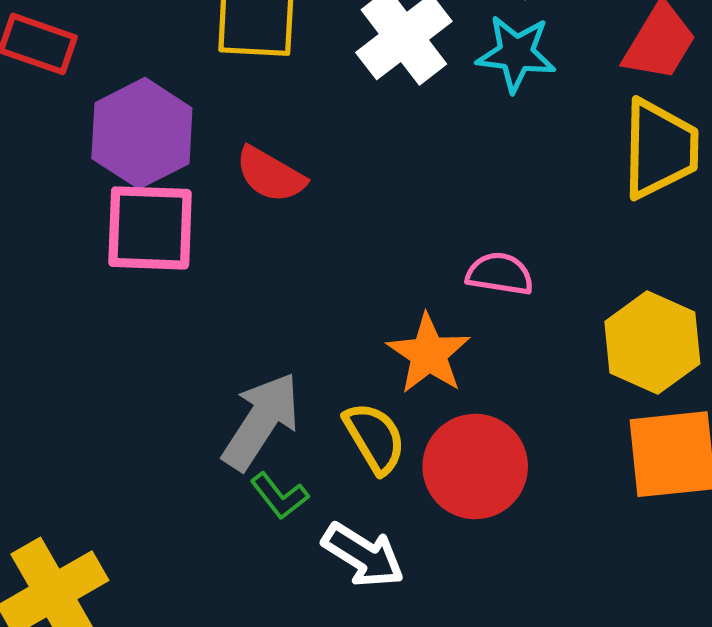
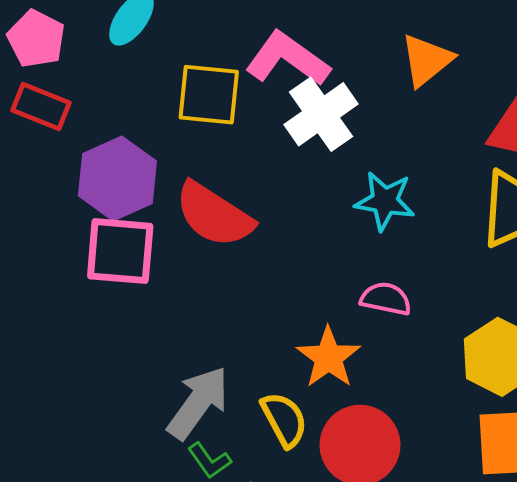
cyan star: (516, 54) -> (385, 201), moved
red semicircle: (270, 175) -> (214, 215), size x1.5

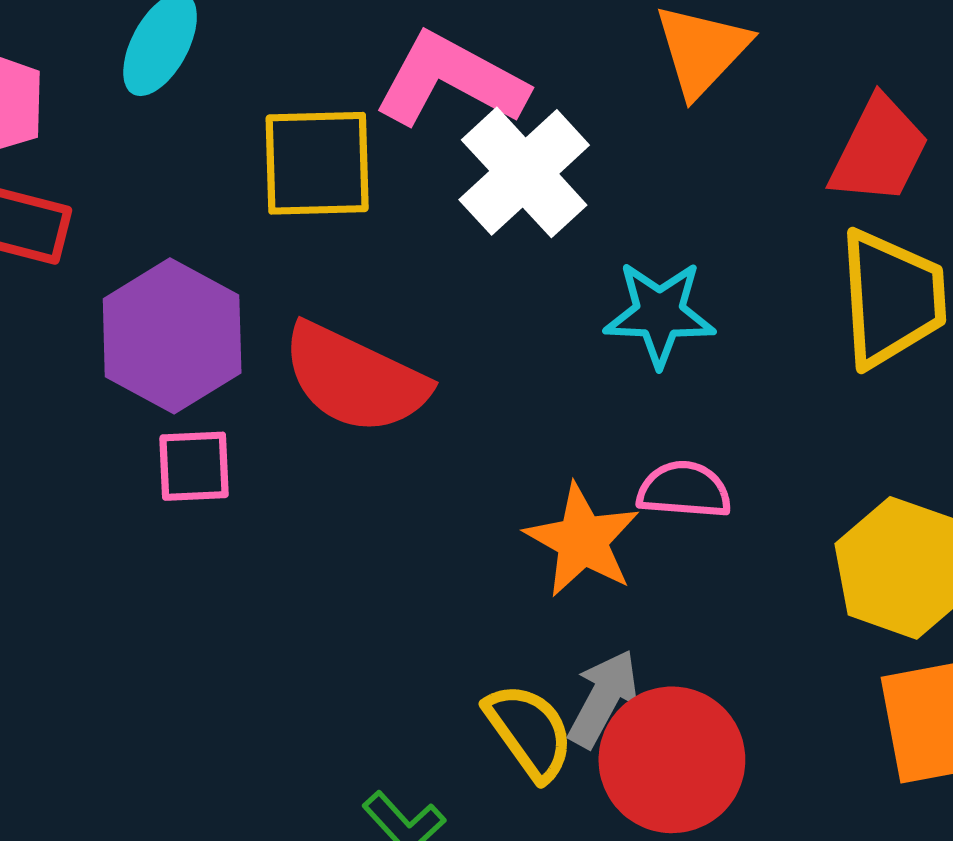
pink square: (120, 251) -> (194, 466), size x0.6
orange star: (328, 357) -> (582, 540), moved
gray arrow: (198, 403) -> (603, 698), moved, size x0.7

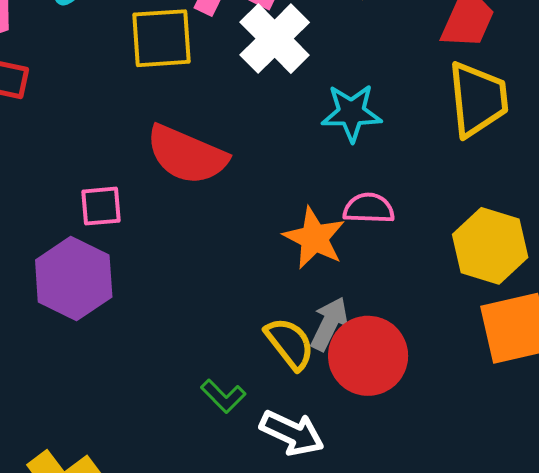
purple hexagon: (172, 336) -> (74, 279), moved

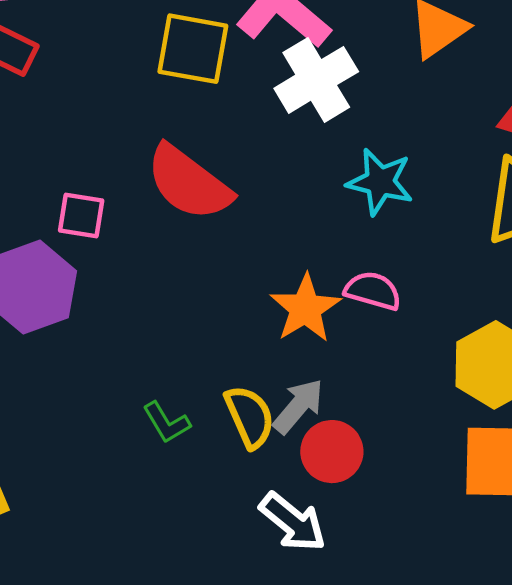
red circle: (368, 356) -> (332, 452), size x0.7
green L-shape: (223, 396) -> (166, 423), moved
white arrow: (292, 433) -> (293, 522), moved

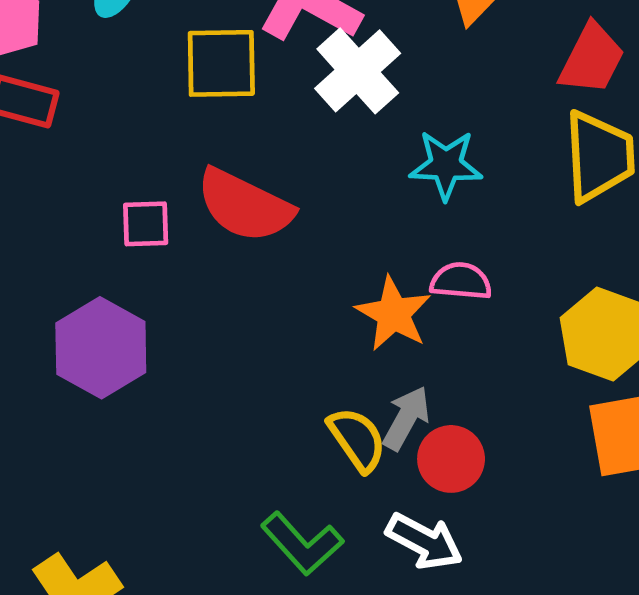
pink square: (81, 215) -> (146, 224), moved
green L-shape: (166, 423) -> (302, 543), moved, size x1.5

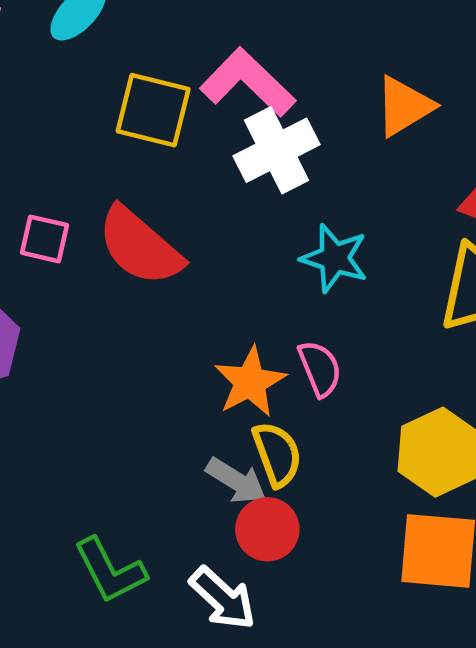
pink semicircle: (461, 281) -> (320, 368), turned 48
gray arrow: (406, 418) -> (236, 481), turned 78
yellow semicircle: (357, 439) -> (277, 454), moved

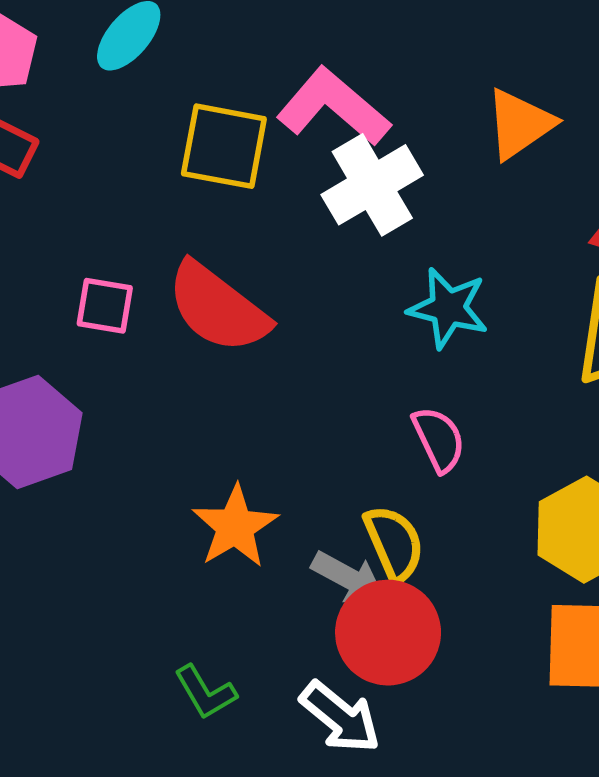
orange star: (250, 382) -> (235, 527), moved
red circle: (267, 529) -> (388, 633), size x1.4
green L-shape: (110, 570) -> (205, 692), size x0.7

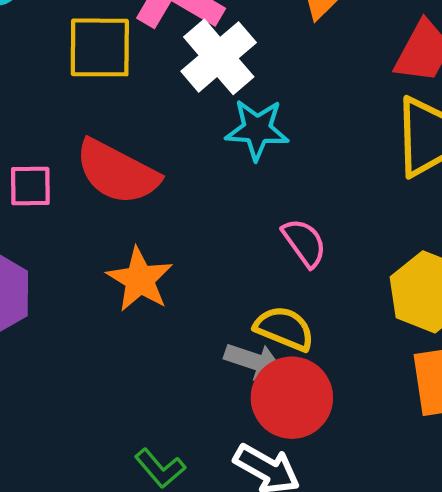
cyan star: (448, 308) -> (257, 129), moved
orange star: (235, 527) -> (140, 279), moved
yellow semicircle: (394, 543) -> (284, 328), turned -34

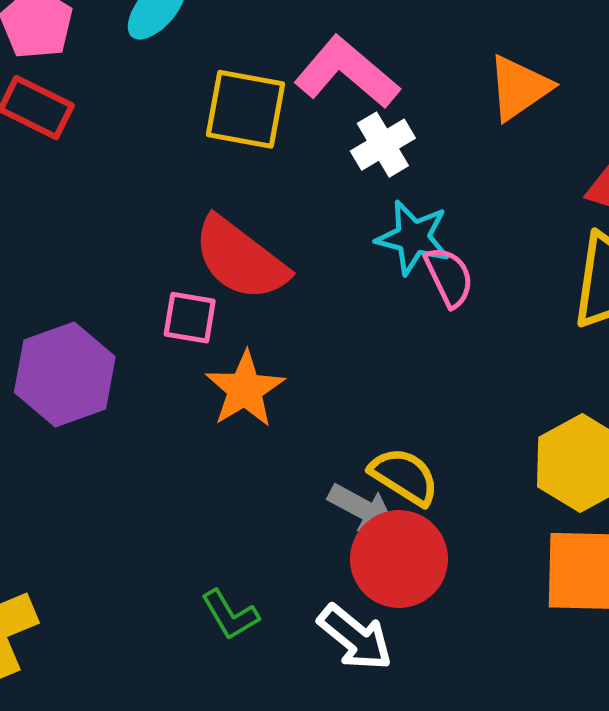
white cross: (219, 57) -> (383, 145), size x0.7
pink square: (30, 186) -> (190, 318), moved
pink semicircle: (304, 243) -> (449, 277), moved

